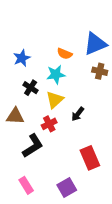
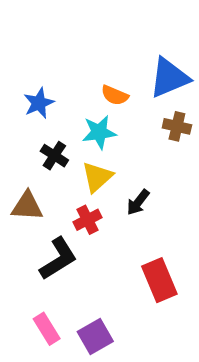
purple square: (67, 188) -> (95, 337), moved

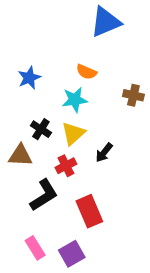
blue triangle: (169, 78) -> (106, 22), moved
black cross: (54, 156) -> (41, 129), moved
red rectangle: (159, 280) -> (89, 211), moved

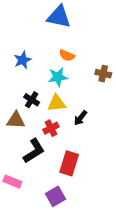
blue triangle: (106, 22) -> (59, 17), moved, turned 35
yellow triangle: (73, 133) -> (57, 103), turned 36
red rectangle: (89, 211) -> (69, 163), turned 40
pink rectangle: (35, 248) -> (12, 182), moved, turned -36

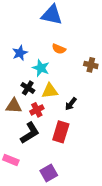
cyan star: (58, 77) -> (41, 68), moved, turned 30
red cross: (51, 128) -> (37, 110), moved
red rectangle: (69, 163) -> (61, 132), moved

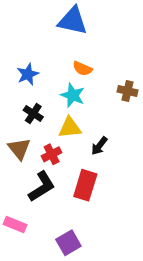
cyan star: (41, 68) -> (73, 95), moved
black cross: (28, 88) -> (33, 114), moved
brown triangle: (14, 106) -> (19, 149), turned 48

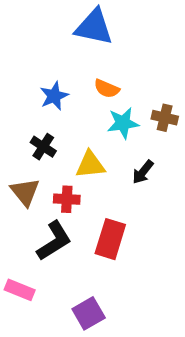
blue star: (28, 74) -> (54, 96), moved
cyan star: (73, 95) -> (123, 123), moved, turned -30
black arrow: (99, 146) -> (143, 172), moved
red cross: (52, 154) -> (67, 199), turned 30

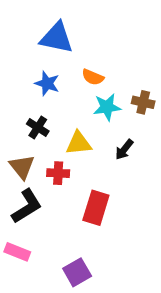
blue triangle: (94, 27) -> (57, 38), moved
blue star: (54, 96) -> (47, 83), turned -30
black L-shape: (54, 241) -> (27, 206), moved

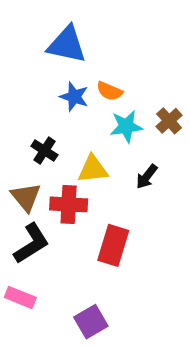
blue star: (47, 83) -> (74, 97), moved
brown cross: (143, 102) -> (169, 121), turned 35
red cross: (58, 173) -> (69, 204), size x1.4

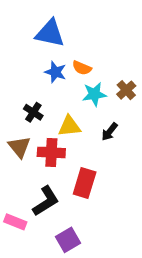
black L-shape: (31, 244) -> (46, 201), moved

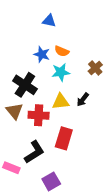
blue triangle: (50, 33) -> (49, 21), moved, size x0.6
cyan star: (94, 94) -> (61, 72), moved
black cross: (33, 112) -> (25, 85), size x1.6
yellow triangle: (69, 126) -> (61, 102), moved

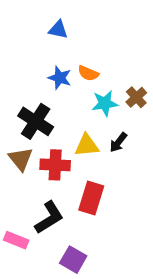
blue triangle: (49, 21) -> (58, 30), moved
cyan star: (61, 72) -> (105, 103), moved
purple square: (51, 181) -> (73, 260), turned -30

